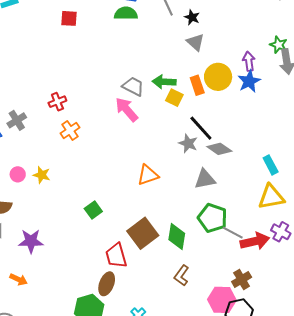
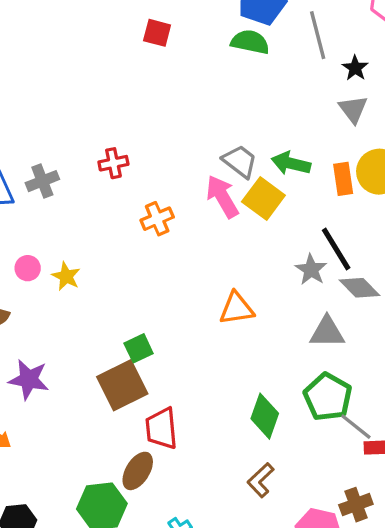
yellow square: (174, 98) -> (263, 199), moved, size x1.4
orange cross: (70, 130) -> (157, 219), moved
brown square: (143, 233) -> (122, 385), moved

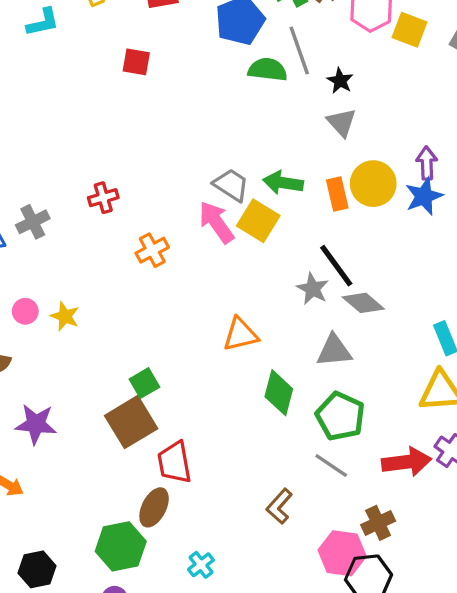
green semicircle: (250, 42) -> (268, 70), moved
green diamond: (265, 416) -> (279, 393), moved
gray line: (356, 427) -> (331, 466), moved

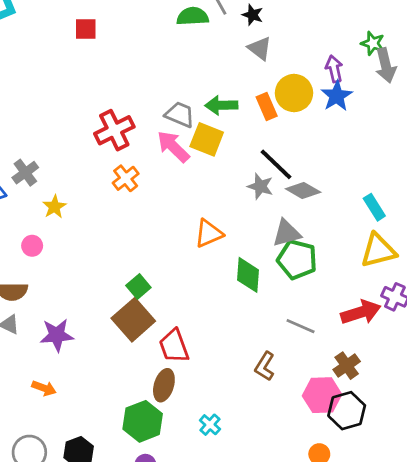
red cross: (103, 198) -> (114, 130), moved, size x1.6
yellow star: (65, 316) -> (54, 207), moved, turned 30
green pentagon: (340, 416) -> (297, 259), moved

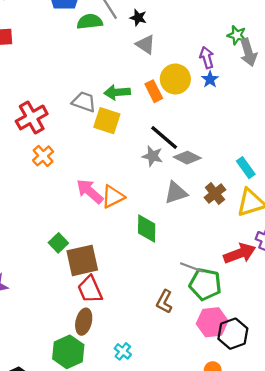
blue star: (337, 96) -> (210, 79), size x0.7
pink arrow: (173, 147) -> (90, 191), moved
green pentagon: (297, 259) -> (205, 284), moved
brown square: (133, 320) -> (82, 260), moved, turned 32
brown cross: (347, 366) -> (215, 194), moved

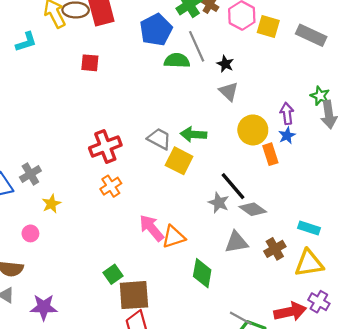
orange rectangle: (154, 91) -> (270, 154), moved
cyan rectangle: (246, 168) -> (309, 228), turned -45

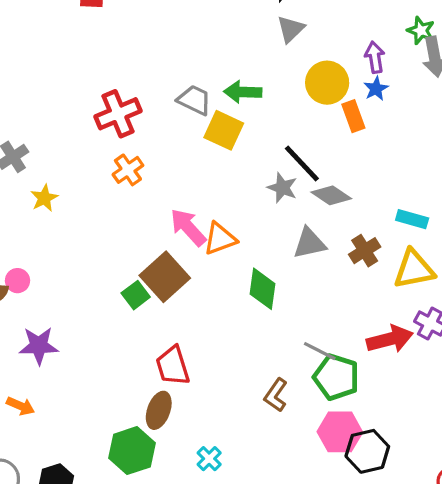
gray triangle: (229, 91) -> (291, 29), turned 35
pink circle: (30, 233) -> (17, 281), moved
brown square: (134, 295) -> (165, 277), moved, turned -36

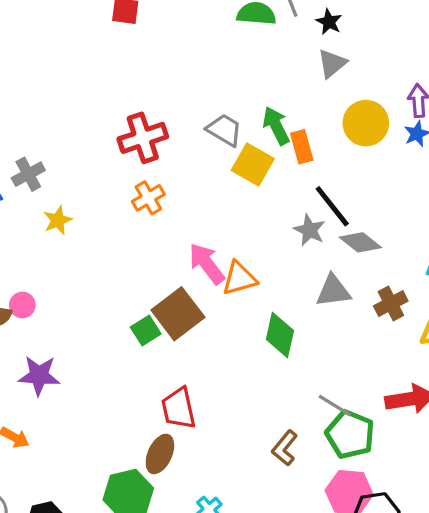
green arrow: (243, 92) -> (276, 126), turned 57
orange rectangle: (353, 116) -> (302, 147), moved

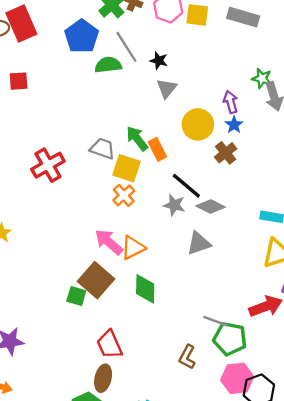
orange cross: (148, 198) -> (124, 195), moved
brown cross: (391, 303) -> (226, 153), moved
green square: (146, 331) -> (76, 296), turned -30
green diamond: (280, 335) -> (145, 289), moved

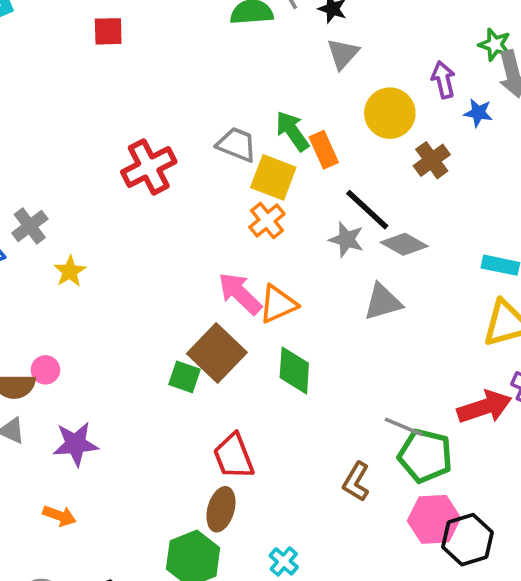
blue star: (234, 125) -> (478, 113), moved, turned -30

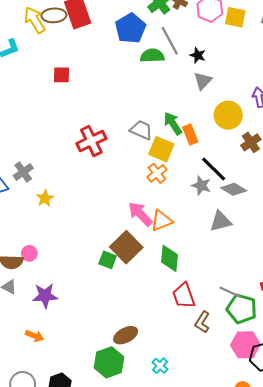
red square: (108, 31) -> (61, 75), moved
red trapezoid: (234, 456) -> (184, 296), moved
brown ellipse: (221, 509) -> (126, 335), turned 45

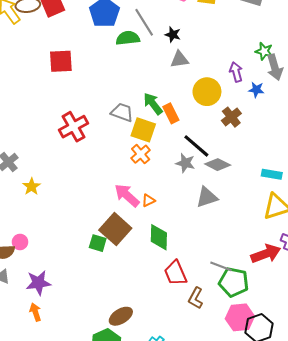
red square: (61, 75) -> (61, 61), moved, size x1.4
gray triangle: (203, 81) -> (180, 59), turned 42
orange triangle: (162, 221) -> (148, 200), size x0.6
orange arrow: (35, 336) -> (35, 312), moved, turned -126

